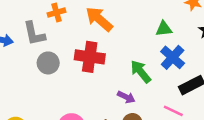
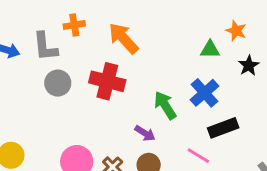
green triangle: (164, 29) -> (210, 50), moved

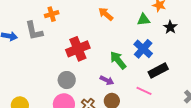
orange arrow: (123, 38) -> (106, 14), moved, size x0.7
red cross: (107, 81) -> (78, 49), turned -30
gray circle: (58, 83) -> (67, 80), moved

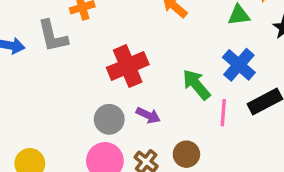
purple arrow: (107, 80) -> (148, 115), moved
pink line: (144, 91) -> (223, 113), moved, turned 70

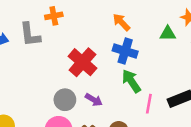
blue cross: (239, 65) -> (125, 51), moved, turned -30
red cross: (128, 66) -> (83, 62), turned -32

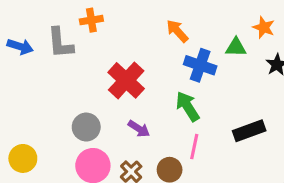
blue cross: (125, 51) -> (200, 65), moved
gray circle: (65, 100) -> (86, 127), moved
pink line: (149, 104) -> (194, 147), moved

